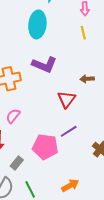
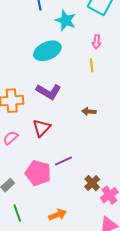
cyan ellipse: (37, 24) -> (47, 51), turned 52
red triangle: (67, 99) -> (42, 128), moved

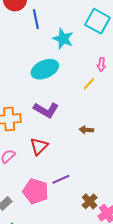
pink arrow: (97, 42) -> (101, 64), moved
yellow line: (92, 65) -> (89, 84), turned 48

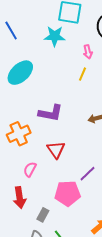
cyan star: (63, 39) -> (55, 36), moved
cyan ellipse: (45, 69) -> (20, 73), moved

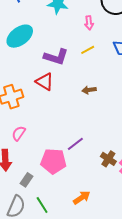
yellow line: (82, 74) -> (88, 50), moved, turned 32
purple L-shape: (51, 113) -> (56, 57), moved
red triangle: (56, 150) -> (45, 82), moved, turned -30

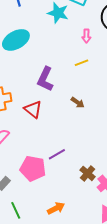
purple L-shape: (56, 57) -> (45, 79), moved, turned 90
red triangle: (45, 82) -> (33, 109), moved
brown arrow: (89, 90) -> (78, 103), turned -144

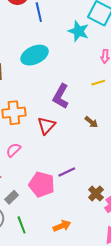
red triangle: (33, 109) -> (46, 126), turned 30

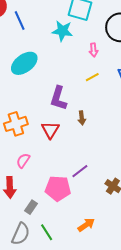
brown arrow: (91, 122) -> (82, 118), moved, turned 56

